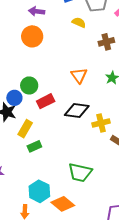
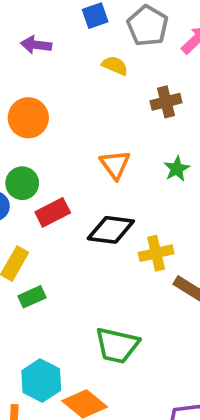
orange circle: (32, 36) -> (28, 118), moved

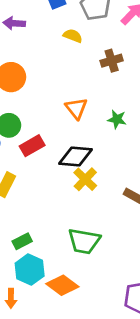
green star: (177, 169) -> (117, 119), moved, turned -30
yellow cross: (156, 253) -> (85, 179), moved, turned -30
green rectangle: (32, 297) -> (22, 241), moved

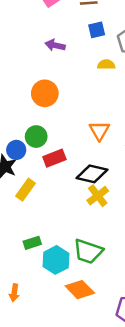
yellow semicircle: (73, 36) -> (106, 65), turned -30
cyan hexagon: (30, 270) -> (56, 260), moved
orange diamond: (62, 285) -> (80, 290), moved

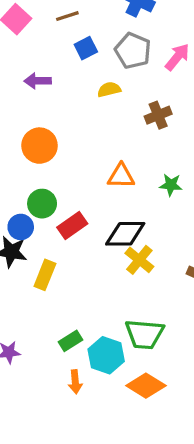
orange triangle: (99, 131) -> (121, 176), turned -45
orange arrow: (14, 293) -> (75, 382), moved

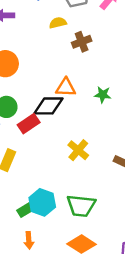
brown cross: (158, 115) -> (82, 42), moved
black diamond: (125, 234) -> (48, 106), moved
cyan hexagon: (106, 355) -> (42, 202), moved

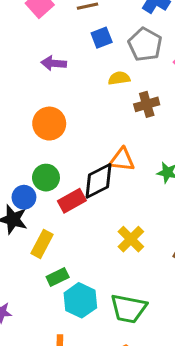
black diamond: (48, 106) -> (98, 181), turned -32
green rectangle: (26, 210) -> (58, 277), moved

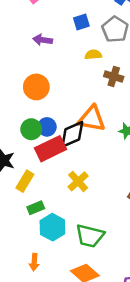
brown cross: (147, 104) -> (114, 77), turned 30
orange triangle: (122, 160) -> (92, 119), size x1.4
blue circle: (24, 197) -> (47, 127), moved
red rectangle: (72, 201) -> (50, 149), size x1.4
yellow cross: (131, 239) -> (78, 181), moved

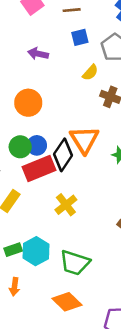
yellow semicircle: (93, 55) -> (90, 73), turned 133
orange triangle: (92, 119) -> (84, 140), turned 44
black diamond: (72, 134) -> (63, 155), turned -36
green rectangle: (36, 208) -> (13, 250), moved

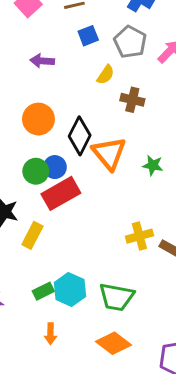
black diamond: (63, 155) -> (80, 136), moved
yellow cross: (66, 205) -> (139, 236), moved, turned 30

